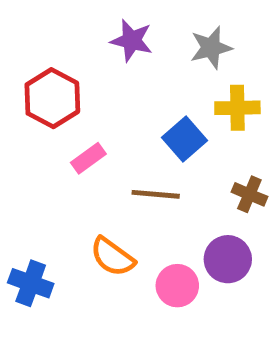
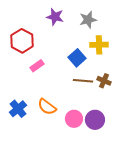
brown line: (156, 194) -> (83, 81), moved
purple circle: (228, 259) -> (95, 120), moved
blue cross: (31, 283) -> (18, 109), moved, turned 30

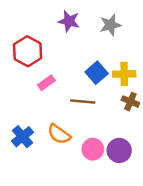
yellow cross: (99, 45) -> (124, 74), moved
brown line: (83, 81) -> (83, 102), moved

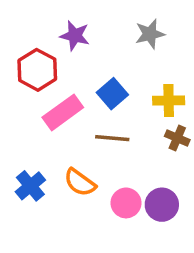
purple star: (69, 21) -> (75, 36), moved
blue square: (97, 73) -> (112, 94), moved
pink rectangle: (46, 83) -> (63, 112), size x1.6

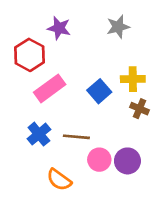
blue square: (112, 94) -> (99, 91), moved
brown line: (112, 138) -> (76, 137), moved
orange semicircle: (80, 182) -> (59, 180), moved
blue cross: (30, 186) -> (39, 134), moved

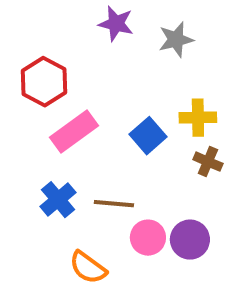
purple star: (59, 28) -> (116, 24), moved

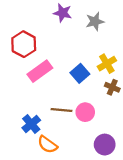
yellow cross: (198, 118) -> (107, 64), turned -30
blue cross: (58, 200) -> (31, 124), moved
pink circle: (148, 238) -> (85, 112), moved
purple circle: (190, 240) -> (105, 145), moved

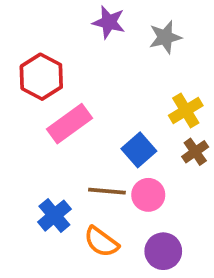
blue square: (80, 73) -> (139, 150), moved
brown cross: (112, 87) -> (195, 152), turned 32
orange semicircle: (47, 145) -> (101, 242), moved
purple circle: (105, 145) -> (163, 251), moved

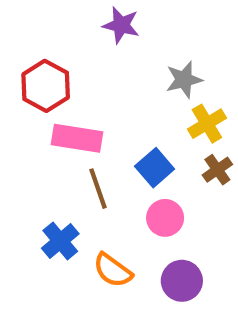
gray star: (165, 37) -> (184, 80), moved
pink rectangle: (69, 124) -> (77, 138), turned 45
brown line: (107, 191) -> (98, 189), moved, turned 66

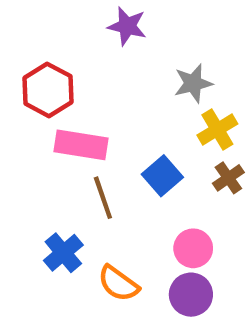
pink circle: (165, 218) -> (193, 248), moved

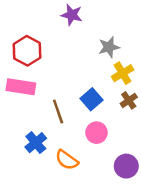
pink rectangle: (81, 145) -> (21, 87), moved
pink circle: (193, 248) -> (97, 133), moved
purple circle: (191, 295) -> (126, 166), moved

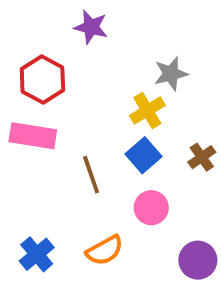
purple star: (72, 15) -> (91, 27), moved
yellow cross: (123, 73) -> (147, 111), moved
blue cross: (36, 143) -> (37, 254), moved
orange semicircle: (67, 160) -> (105, 250), turned -65

